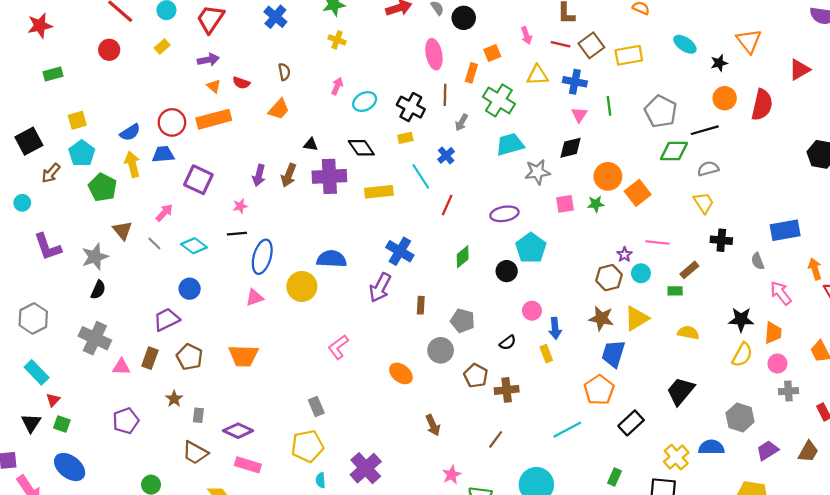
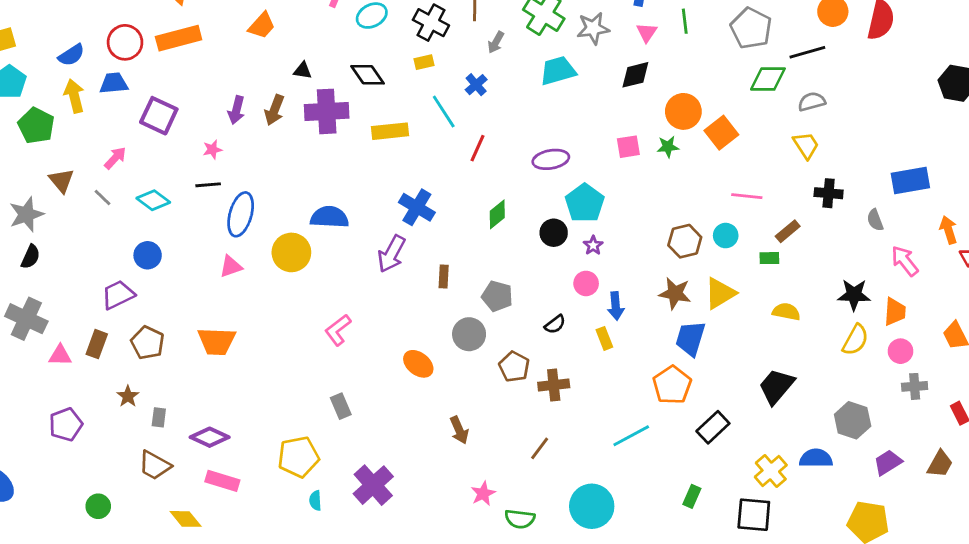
gray star: (537, 172) -> (593, 28), moved
purple star: (624, 255) -> (593, 245), moved
gray rectangle: (316, 406) -> (341, 406), moved

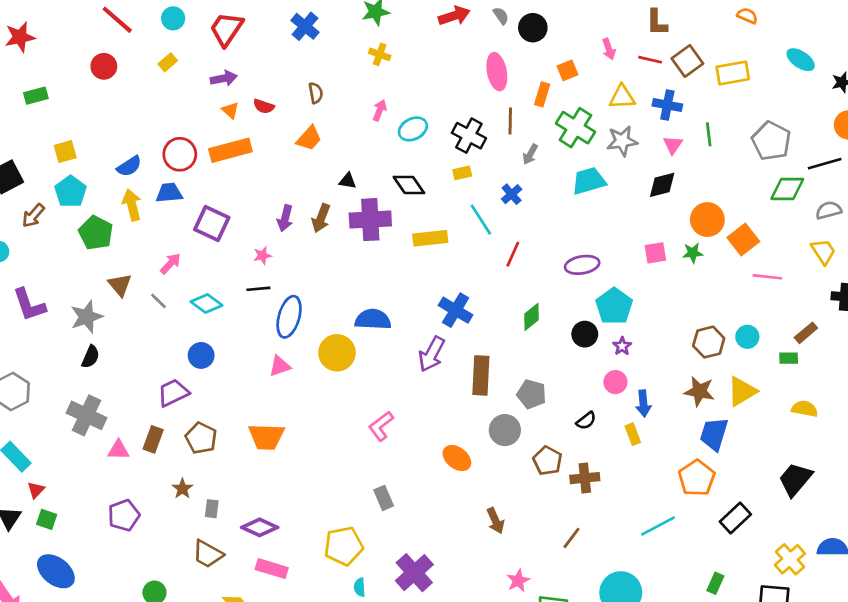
pink line: (747, 196) -> (767, 277), moved
brown rectangle: (444, 276) -> (481, 375), size x1.8

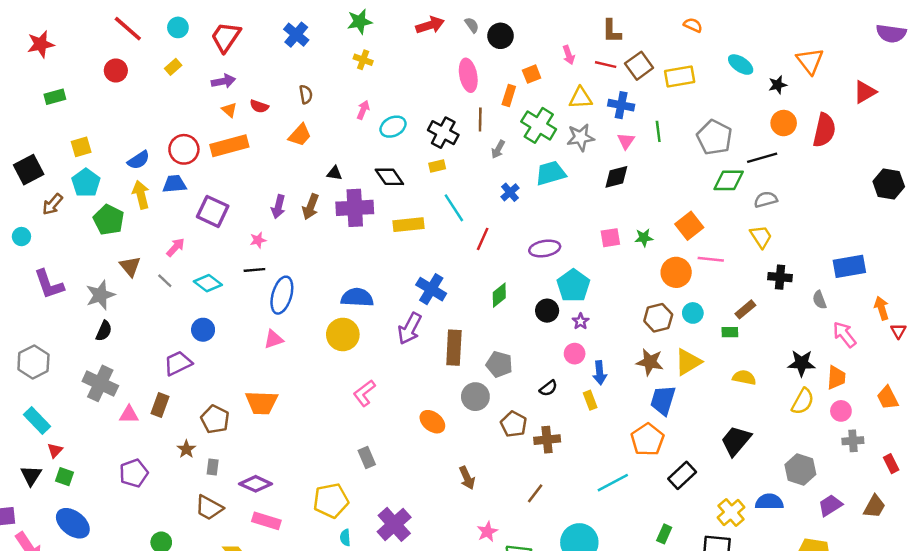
blue cross: (512, 194) -> (510, 192), moved
orange circle: (707, 220) -> (676, 272), moved
yellow circle: (337, 353) -> (343, 334), moved
brown pentagon: (201, 438) -> (215, 419), moved

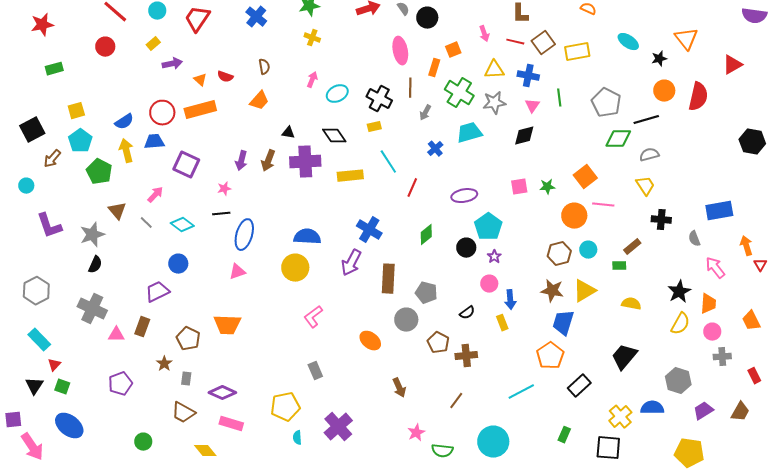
purple arrow: (223, 81) -> (172, 64), moved
black star: (802, 363) -> (679, 292), turned -30

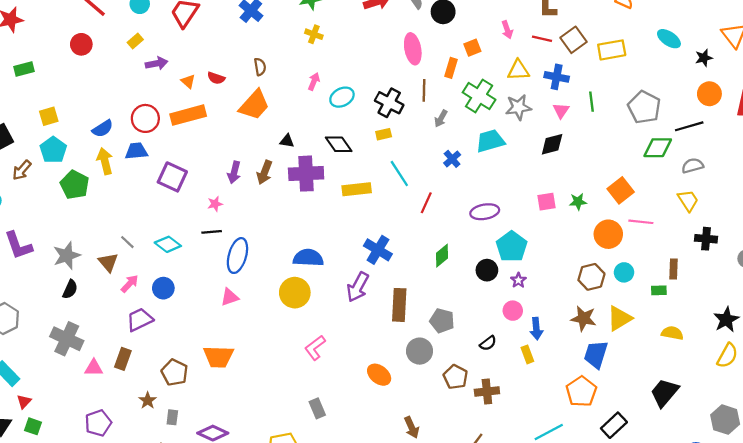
orange trapezoid: (259, 101) -> (254, 105), size x1.4
pink arrow: (155, 195) -> (130, 284), moved
brown triangle: (117, 211) -> (108, 262), moved
brown rectangle: (632, 247) -> (673, 269), turned -48

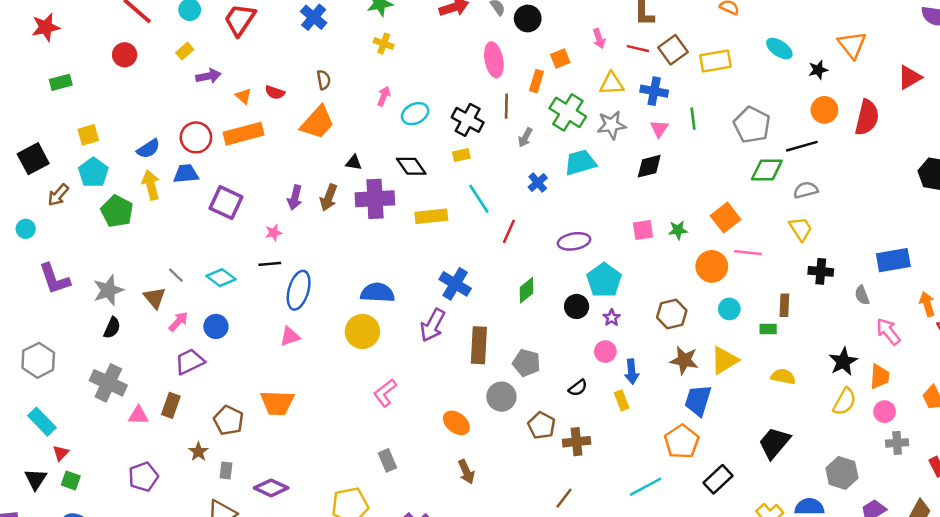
brown hexagon: (591, 277) -> (672, 314), moved
brown arrow: (412, 427) -> (466, 472), moved

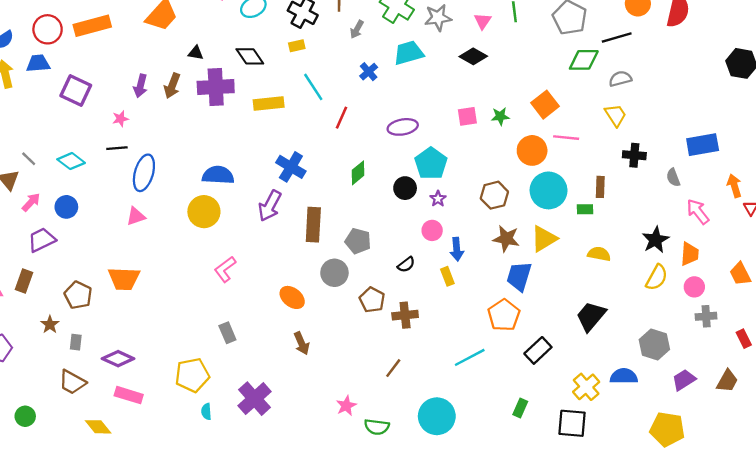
black diamond: (649, 166) -> (473, 56), turned 44
cyan circle: (729, 309) -> (549, 190), size x1.8

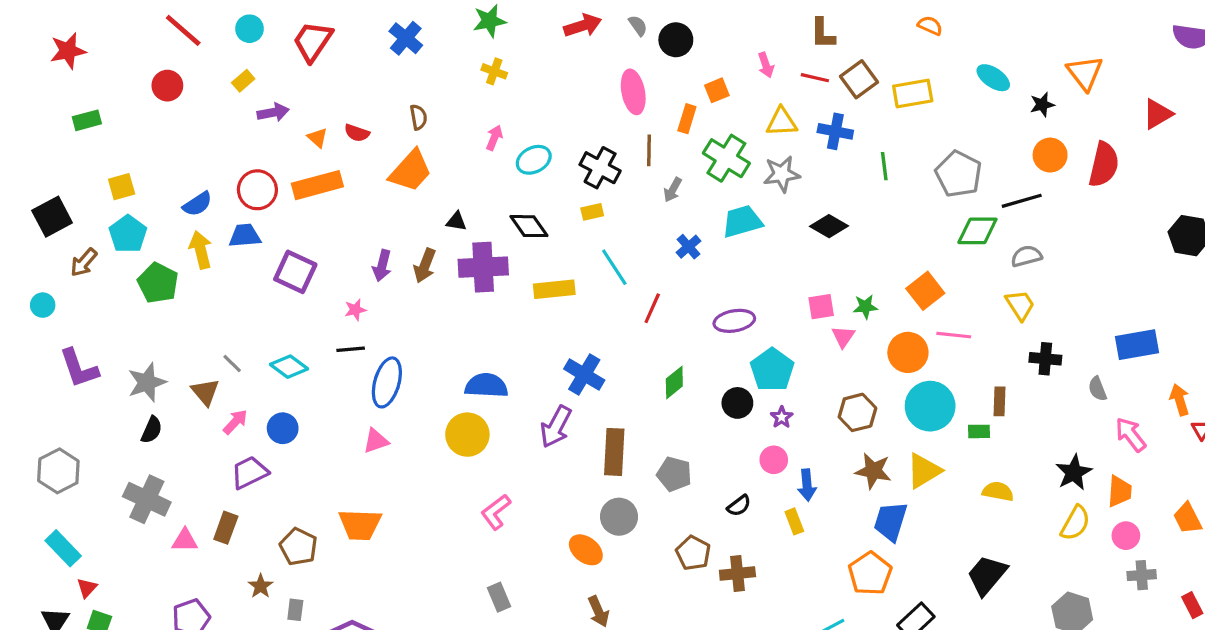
pink triangle: (483, 21) -> (843, 337), moved
gray circle: (334, 273) -> (619, 517), moved

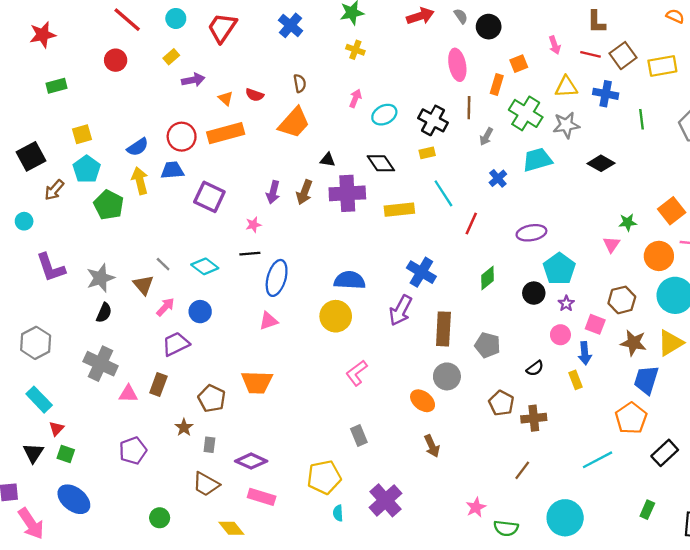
pink square: (821, 307) -> (595, 324), moved, turned 30

